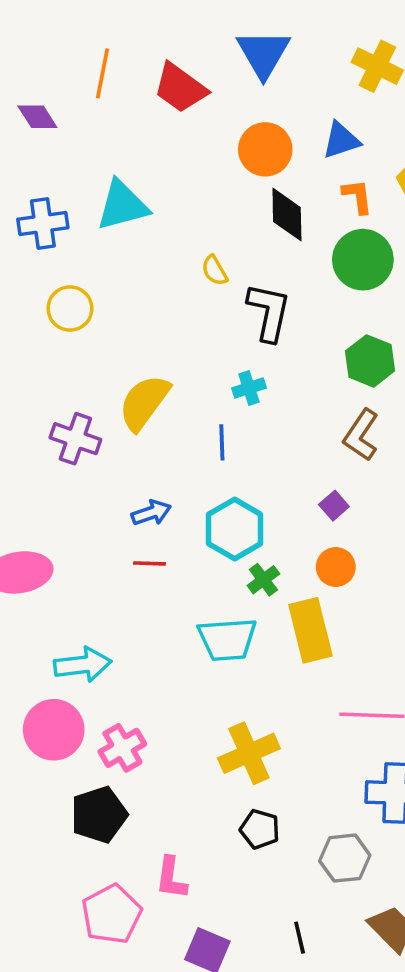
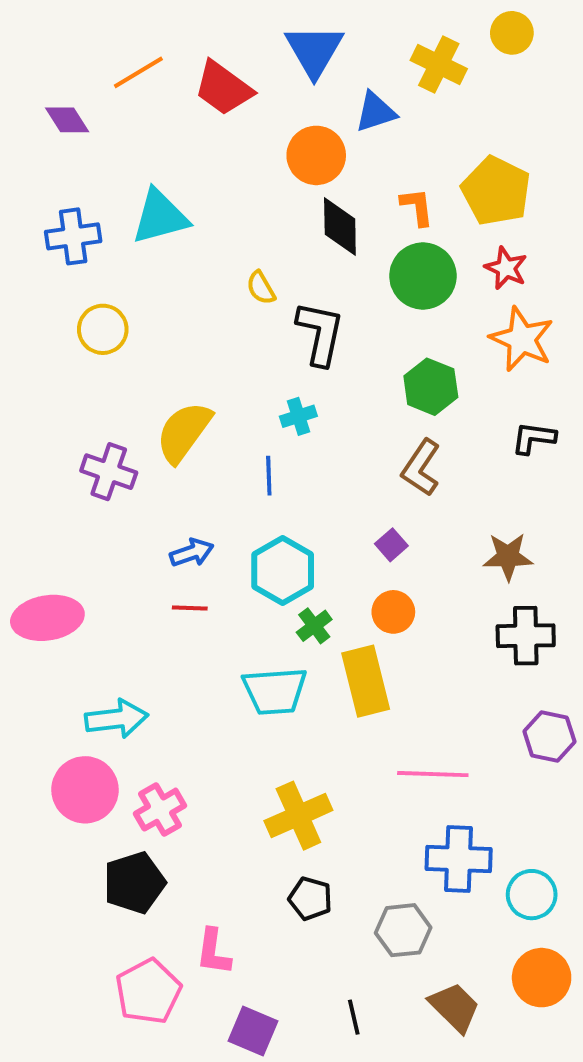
orange line: (103, 73) -> (138, 72), turned 48
blue triangle: (341, 140) -> (376, 112), moved

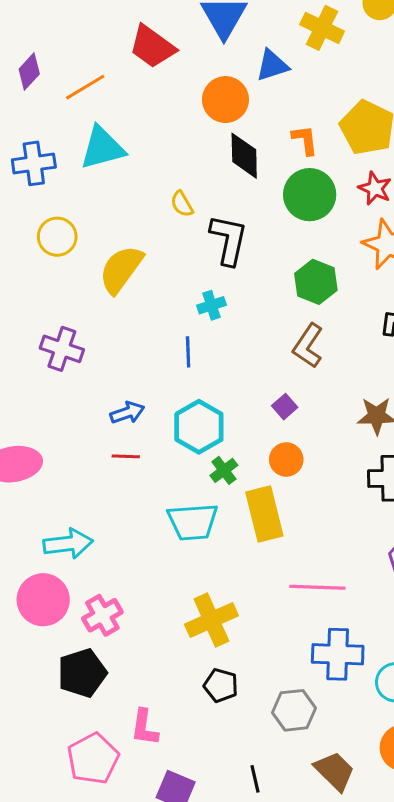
orange line: (138, 72) -> (85, 87), moved
purple diamond: (67, 120) -> (29, 72), turned 75
yellow semicircle: (184, 432) -> (121, 269), moved

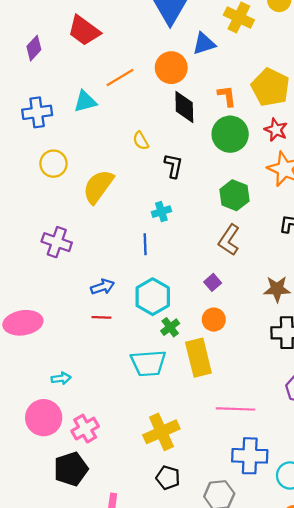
red trapezoid: (152, 47) -> (84, 31), moved
orange line: (85, 87) -> (120, 77), moved
cyan triangle: (102, 148) -> (85, 101), size x0.7
black L-shape: (229, 240) -> (173, 166), size x0.7
cyan arrow: (68, 544) -> (61, 378), size x0.6

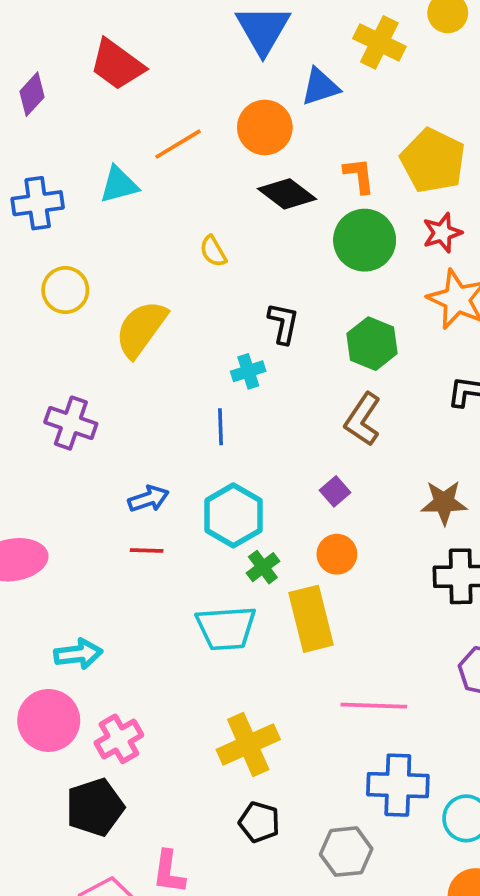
black diamond: (184, 107) -> (287, 194), turned -52
red star: (276, 130) -> (442, 233), turned 30
black L-shape: (173, 166) -> (283, 323), moved
cyan arrow: (61, 378) -> (78, 654), size x1.4

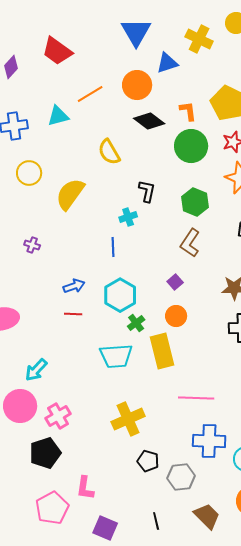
yellow semicircle: (213, 251) -> (109, 152), size x1.5
purple cross: (71, 423) -> (32, 245), size x0.6
cyan arrow: (78, 654) -> (36, 370), turned 140
black pentagon: (259, 822) -> (148, 461), moved

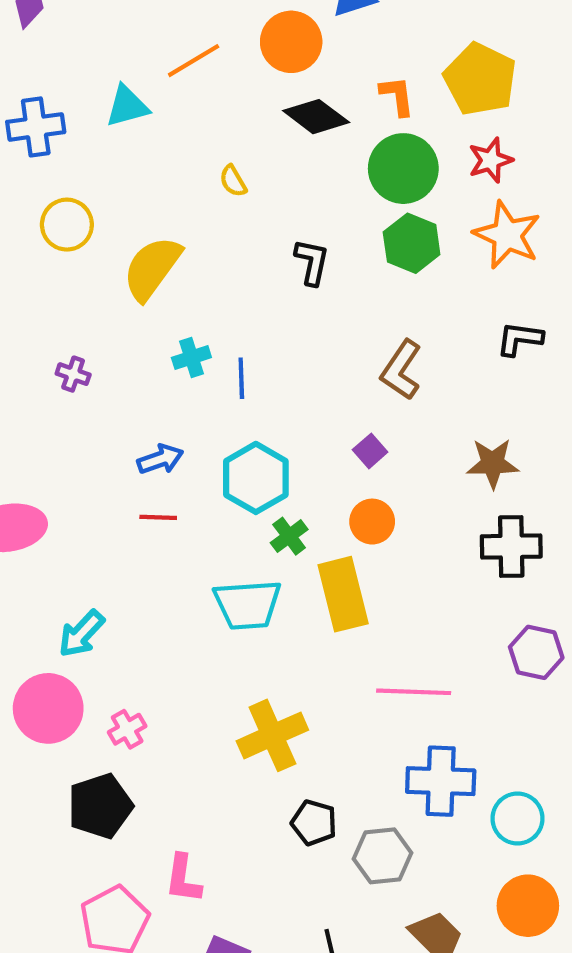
yellow semicircle: (109, 152) -> (233, 181), size x0.6
green hexagon: (195, 202) -> (412, 243), moved
cyan cross: (128, 217) -> (191, 357), moved
pink cross: (58, 416) -> (127, 729), size x0.7

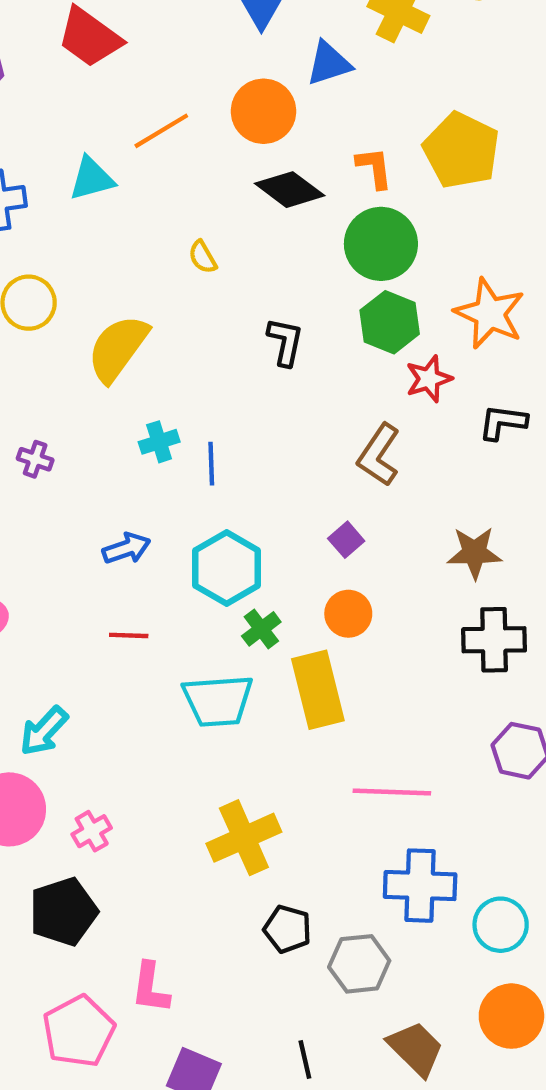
red star: (491, 160) -> (429, 379), moved
red line: (158, 517) -> (129, 635), moved

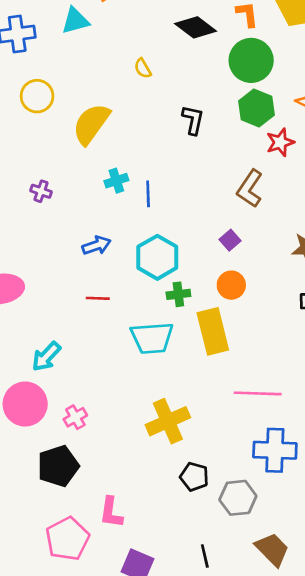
green cross: (261, 629) -> (178, 294), turned 30

